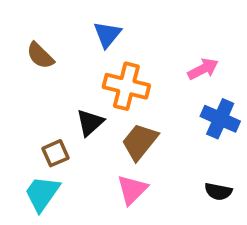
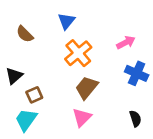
orange cross: (126, 86) -> (78, 53), turned 36
black triangle: (90, 123) -> (14, 76), moved
black semicircle: (218, 192) -> (135, 119), turned -119

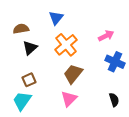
brown semicircle: (25, 34) -> (21, 29), turned 126
black triangle: (14, 76) -> (30, 48), moved

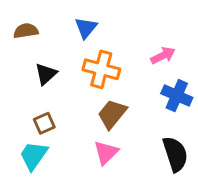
brown semicircle: (21, 29) -> (26, 31), moved
orange cross: (66, 45) -> (101, 69), turned -35
black semicircle: (114, 100) -> (175, 154), size x1.6

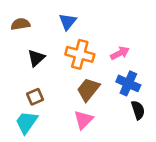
pink arrow: (163, 55) -> (120, 53), moved
blue cross: (177, 96) -> (128, 83), moved
black semicircle: (175, 154) -> (138, 110), moved, size x0.7

